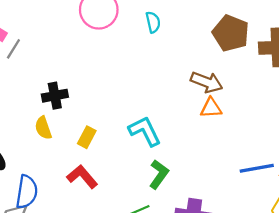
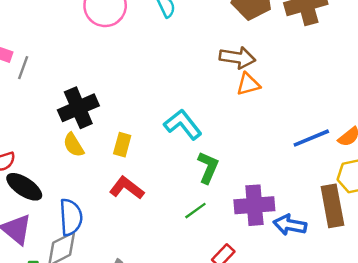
black cross: (55, 96) -> (78, 108), size x1.4

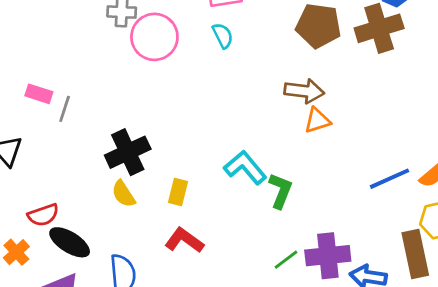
green L-shape: (208, 167) -> (280, 191), moved
green line: (195, 211) -> (286, 260), moved

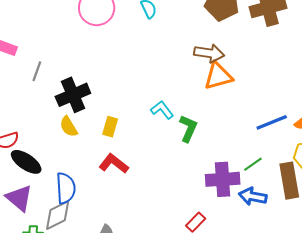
gray line: (65, 109) -> (37, 71), moved
orange triangle: (317, 120) -> (218, 76), size x1.4
cyan L-shape: (245, 168) -> (162, 110), size x0.7
green line: (286, 260) -> (253, 164), moved

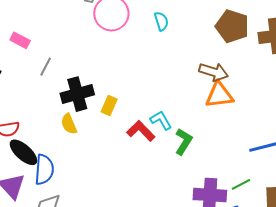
yellow rectangle: (110, 127) -> (109, 106), moved
red L-shape: (114, 164) -> (141, 131), moved
blue semicircle: (66, 188) -> (44, 170), moved

